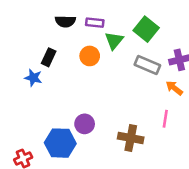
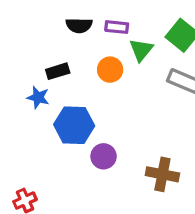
black rectangle: (49, 57) -> (58, 71), turned 48
blue hexagon: (60, 143) -> (74, 125), moved

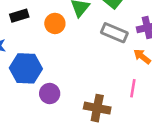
black rectangle: (58, 71) -> (19, 16), moved

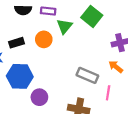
black rectangle: (19, 16) -> (17, 43), moved
gray rectangle: (114, 33) -> (87, 75), moved

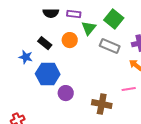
black rectangle: (17, 43) -> (45, 43), turned 56
gray rectangle: (87, 75) -> (110, 46), moved
pink line: (108, 93) -> (129, 89), turned 72

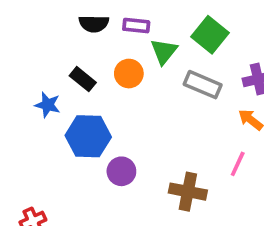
pink line: (129, 89) -> (238, 164), turned -56

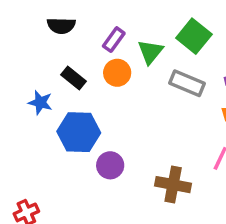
black semicircle: (94, 24) -> (61, 26), moved
purple rectangle: (136, 26) -> (114, 40), moved, turned -60

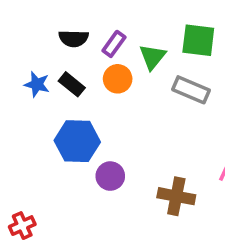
black semicircle: (61, 26) -> (74, 38), moved
green square: (194, 36) -> (198, 40), turned -32
blue star: (40, 102) -> (37, 84), moved

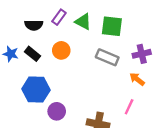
purple rectangle: (114, 44) -> (59, 17), moved
green triangle: (152, 57) -> (83, 22), moved, turned -42

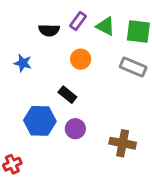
black rectangle: (33, 54) -> (67, 95), moved
blue hexagon: (36, 89) -> (40, 121), moved

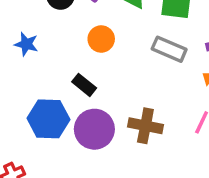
purple circle: (75, 129) -> (94, 129), size x1.5
brown cross: (123, 143) -> (145, 126), moved

